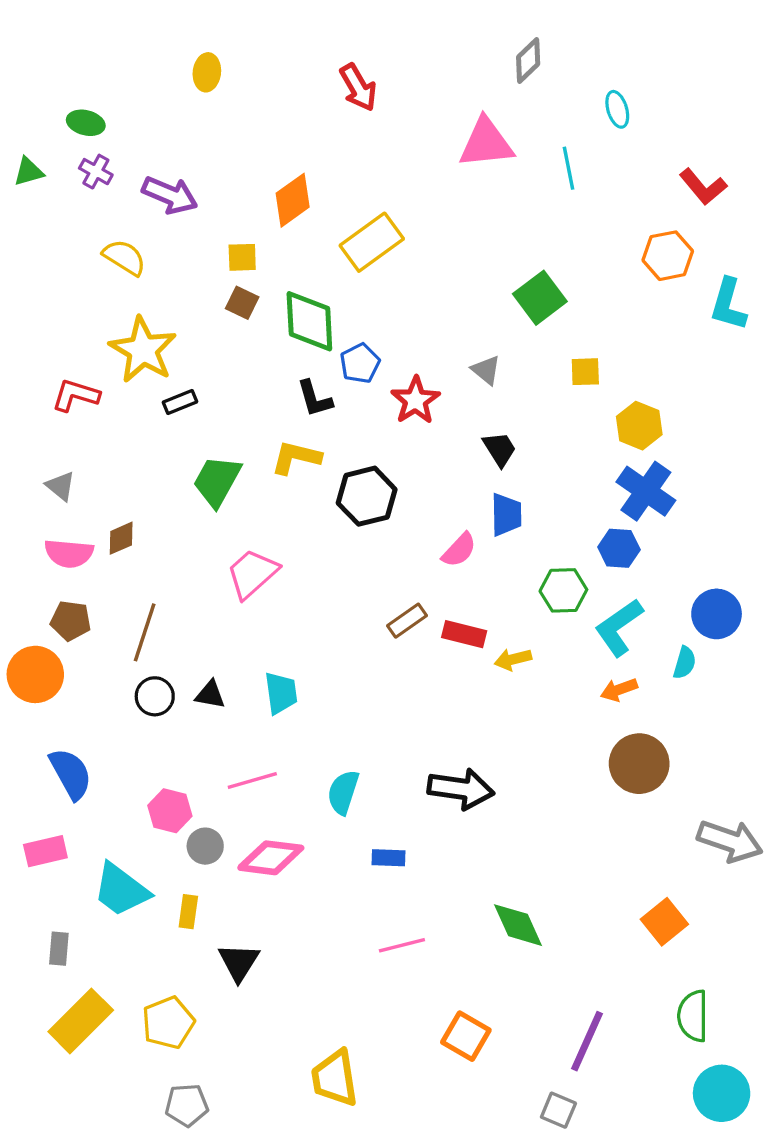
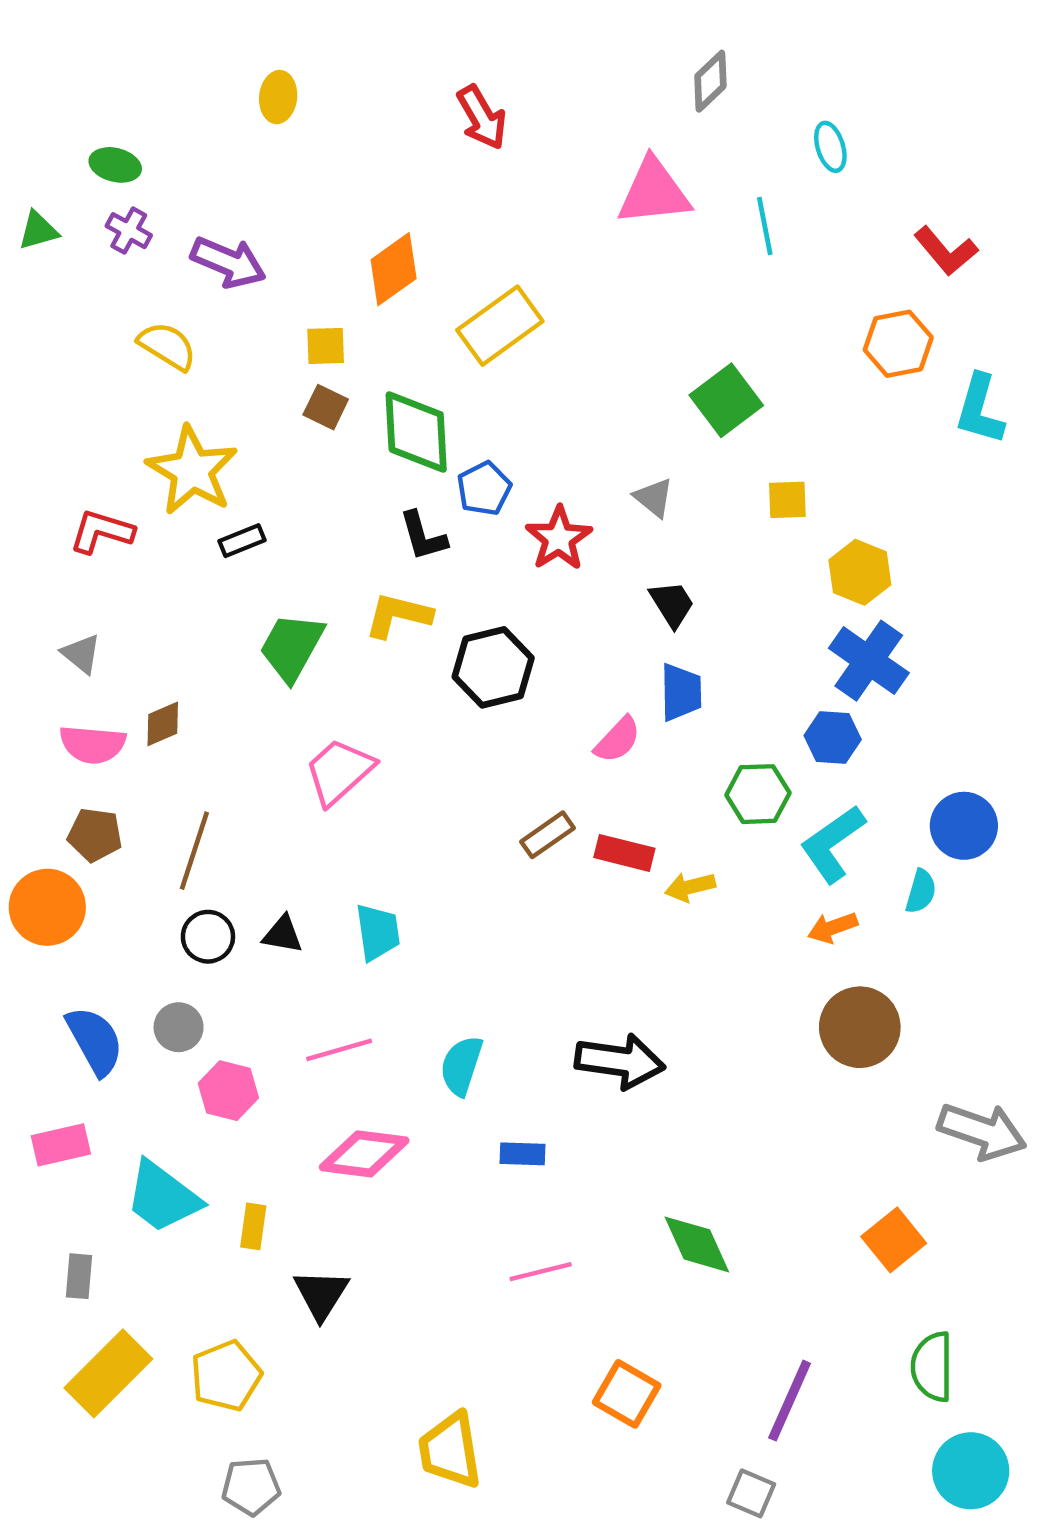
gray circle: (205, 846) -> (179, 1027), moved

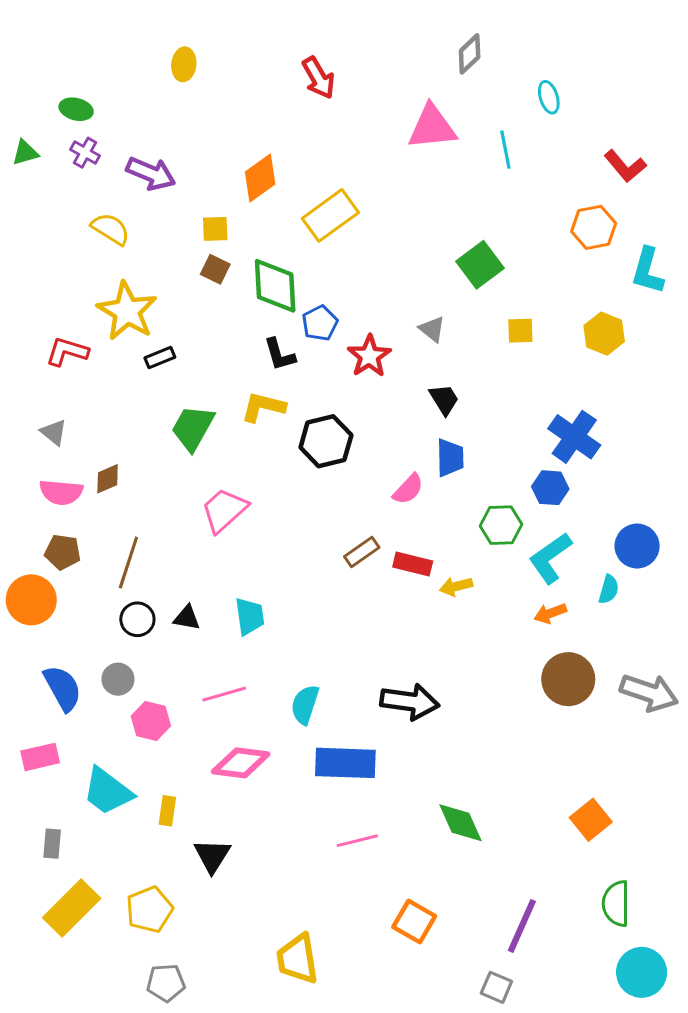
yellow hexagon: (860, 572) -> (604, 334), moved
gray arrow: (982, 1131) -> (649, 693), moved
blue rectangle: (523, 1154) -> (345, 763), size x2.0

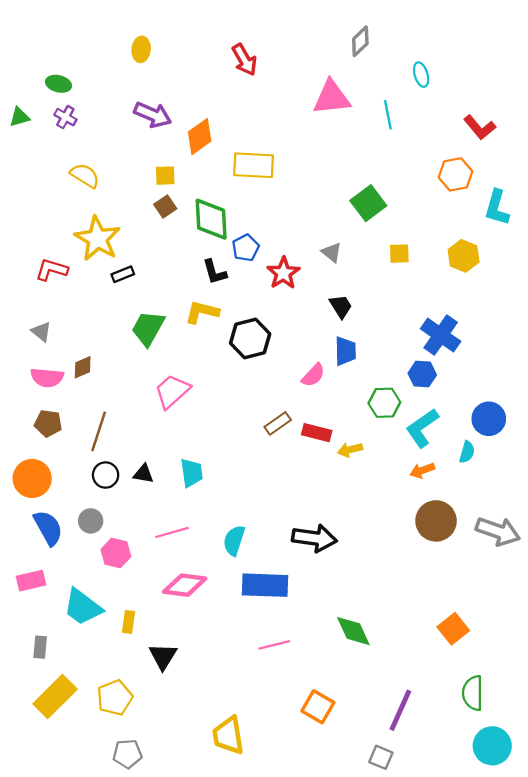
purple arrow: (151, 174) -> (153, 115), moved
yellow rectangle: (330, 215) -> (254, 165), turned 39
brown square: (215, 269) -> (165, 207), turned 30
orange circle: (31, 600) -> (32, 478), moved

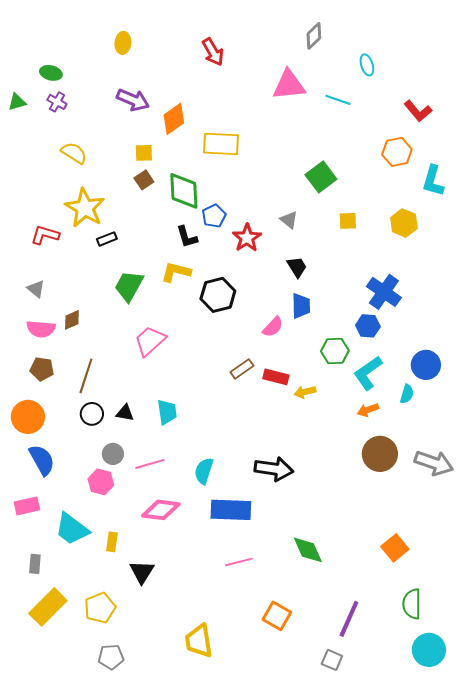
cyan line: (388, 115) -> (338, 100), turned -60
gray circle: (91, 521) -> (113, 454), moved

